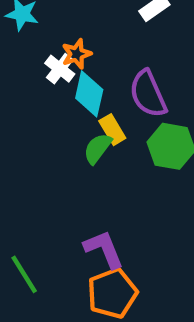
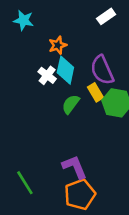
white cross: (60, 69) -> (47, 75), moved
yellow rectangle: (112, 130) -> (96, 92), moved

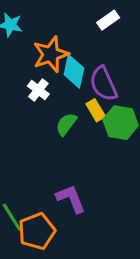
orange star: (58, 45) -> (51, 54), size x1.6
cyan diamond: (65, 70) -> (74, 71), moved
orange pentagon: (80, 194) -> (37, 231), moved

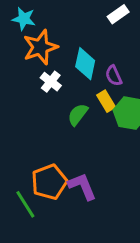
orange star: (51, 54) -> (40, 47), moved
purple semicircle: (103, 84) -> (114, 76), size x0.6
orange pentagon: (37, 231) -> (49, 182), moved

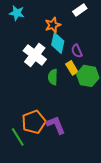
orange star: (40, 47) -> (53, 25), moved, size x0.7
white cross: (51, 82) -> (35, 55), size x1.6
green semicircle: (78, 115) -> (53, 77), turned -35

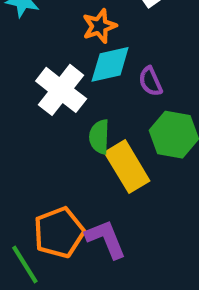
cyan diamond: (58, 43) -> (110, 64), turned 65
yellow rectangle: (72, 68) -> (127, 167), moved, size x1.6

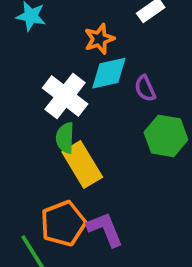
green semicircle: (99, 137) -> (65, 138), moved
yellow rectangle: (127, 167) -> (82, 165), moved

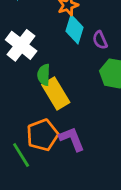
cyan diamond: (109, 73) -> (75, 29), turned -60
white cross: (65, 96) -> (21, 45), moved

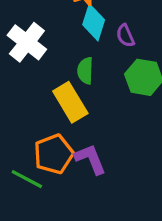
green semicircle: (44, 75) -> (85, 71), moved
green line: (21, 155) -> (27, 179), turned -30

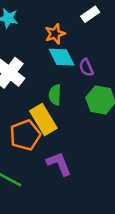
cyan diamond: (94, 22) -> (62, 57), turned -44
orange pentagon: (54, 154) -> (25, 135), moved

